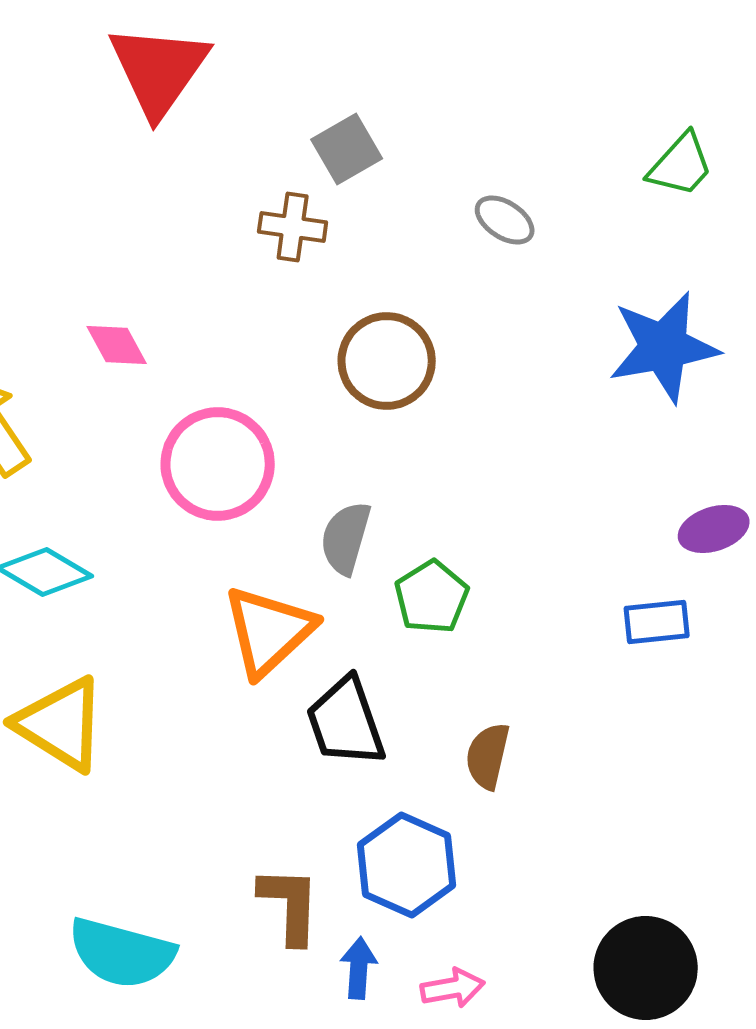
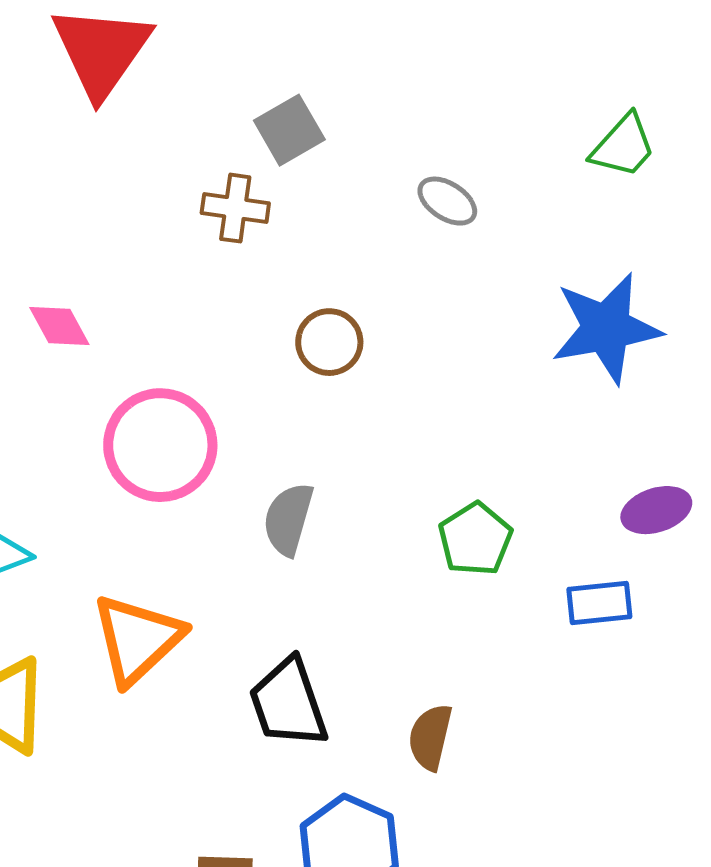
brown circle: (387, 361) -> (329, 342), size x0.7
green pentagon: (432, 597) -> (475, 539), moved
orange triangle: (269, 631) -> (137, 639), moved

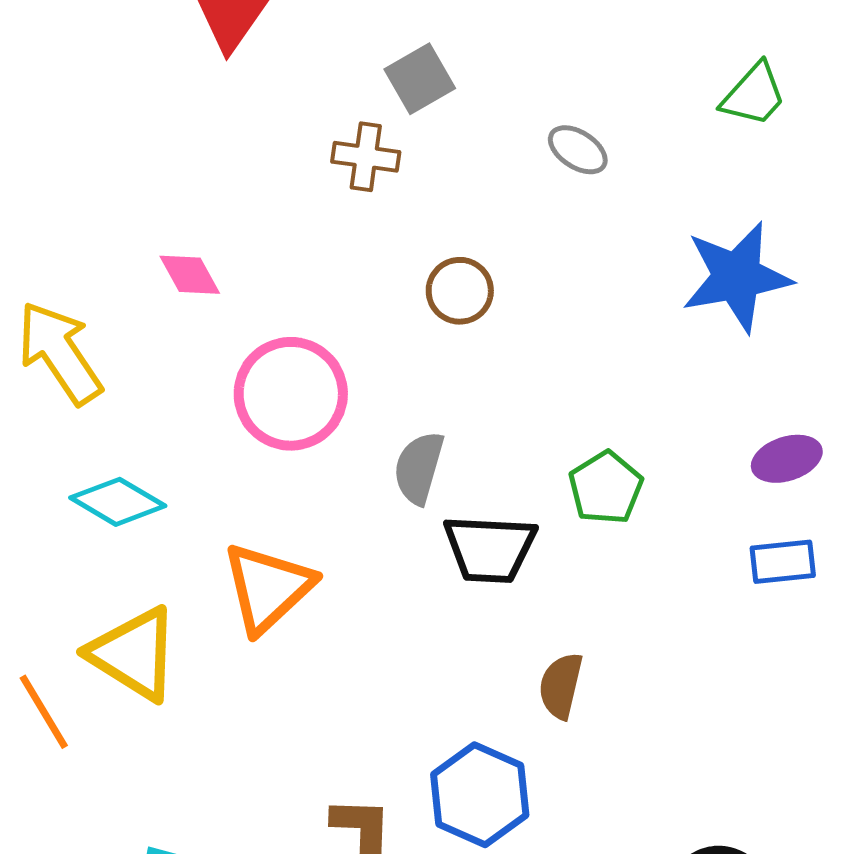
blue rectangle: (599, 603) -> (783, 562), moved
black trapezoid: (288, 703) -> (490, 549), moved, turned -68

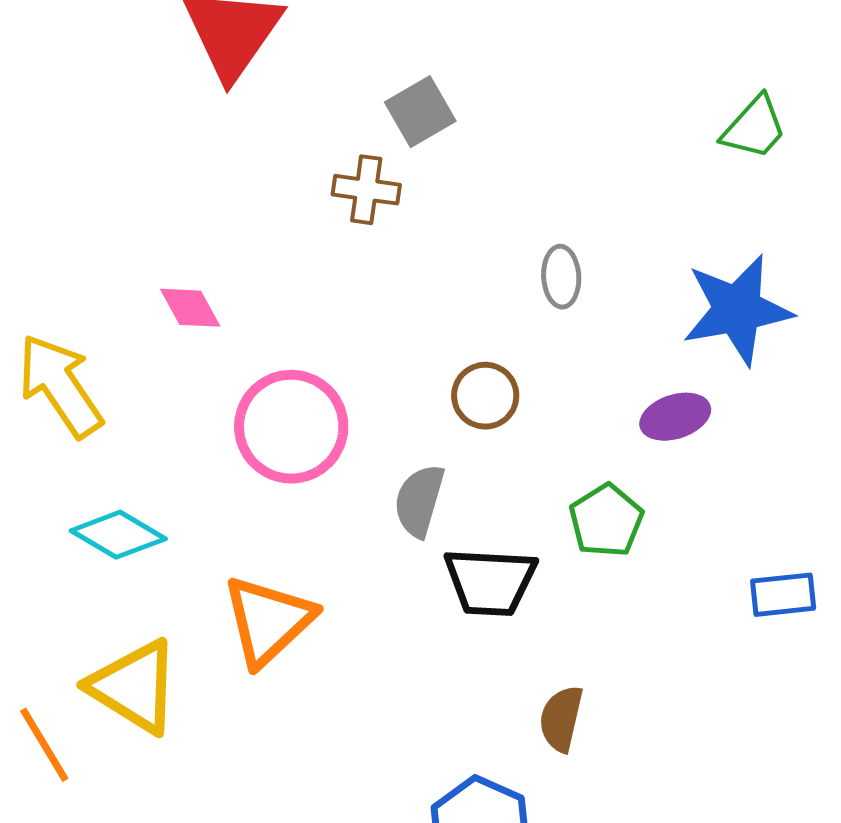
gray ellipse: (578, 150) -> (561, 277), moved, turned 54
brown circle: (460, 291) -> (485, 396), moved
purple ellipse: (787, 459) -> (675, 417), moved

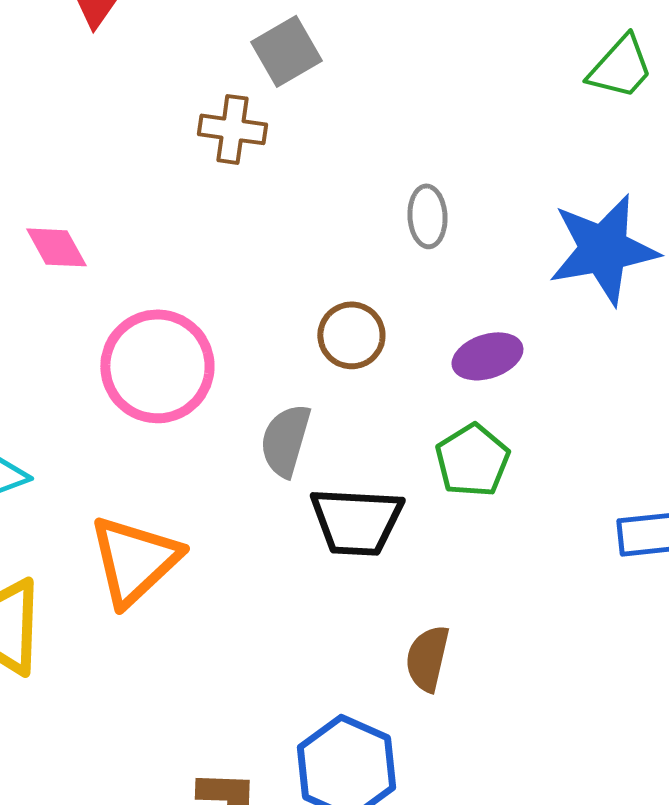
purple ellipse: (675, 417) -> (487, 356), moved

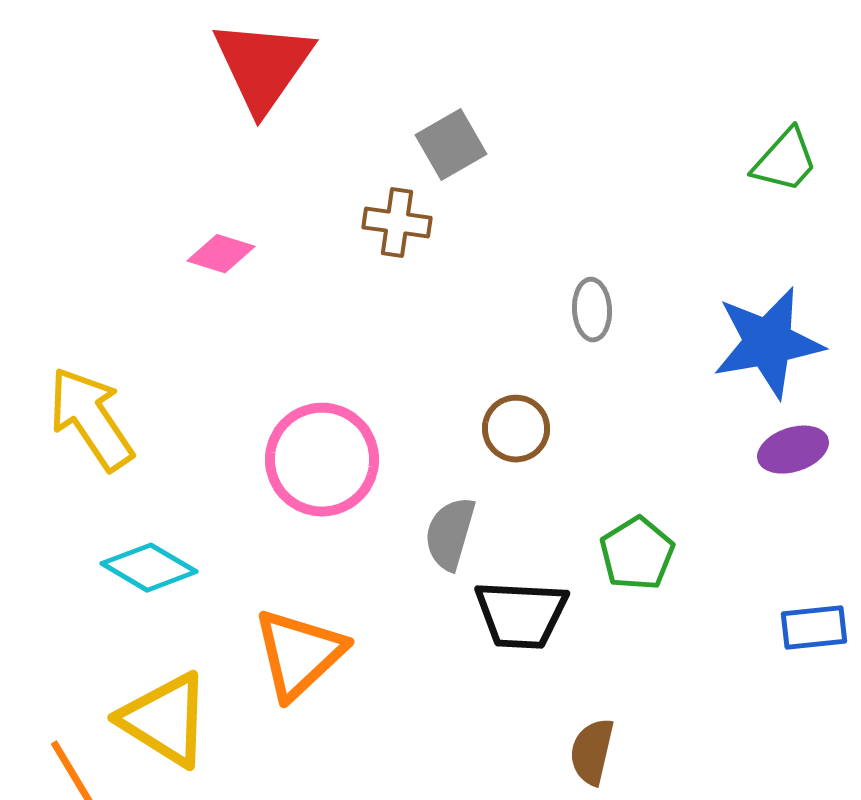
pink diamond: (56, 247) -> (221, 254), moved, turned -44
purple ellipse: (487, 356) -> (793, 450), moved

